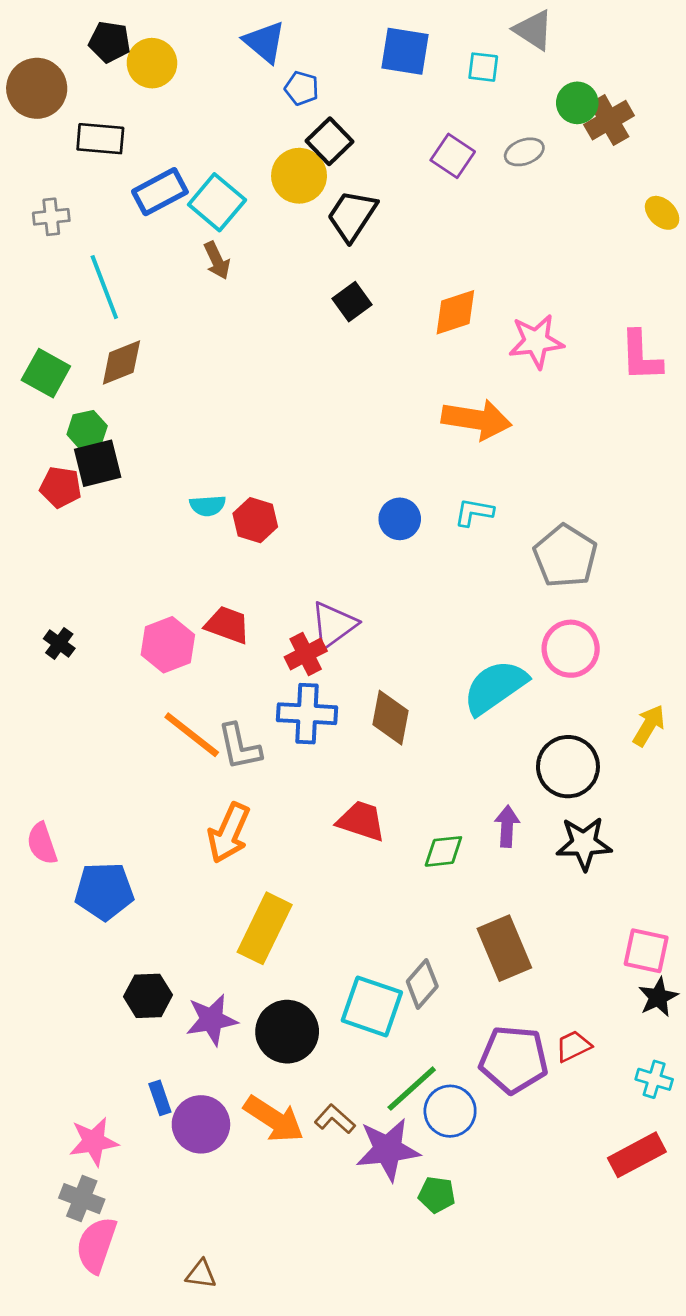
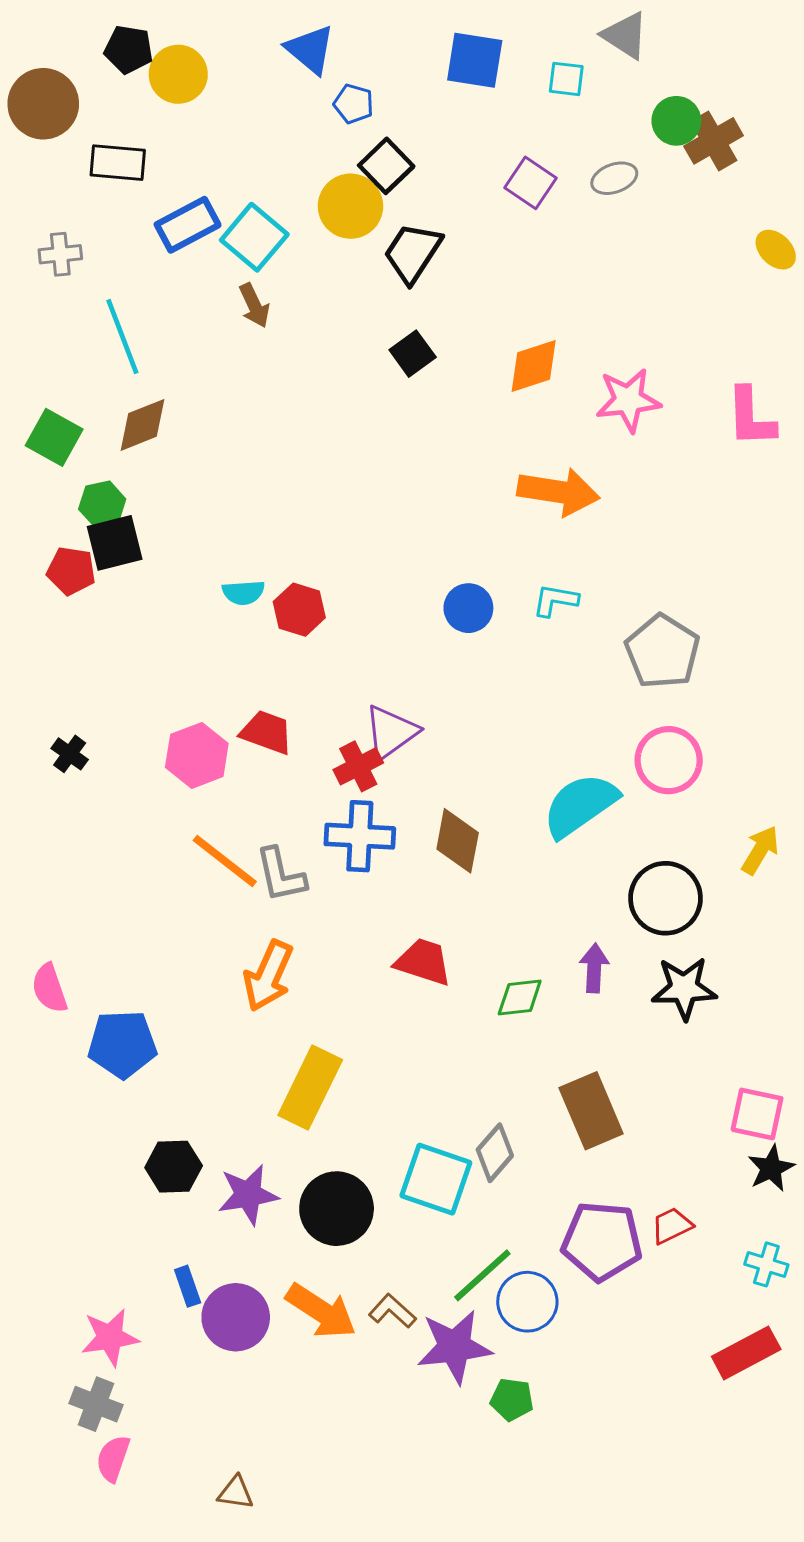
pink semicircle: (96, 1245) -> (113, 1458), size x0.7

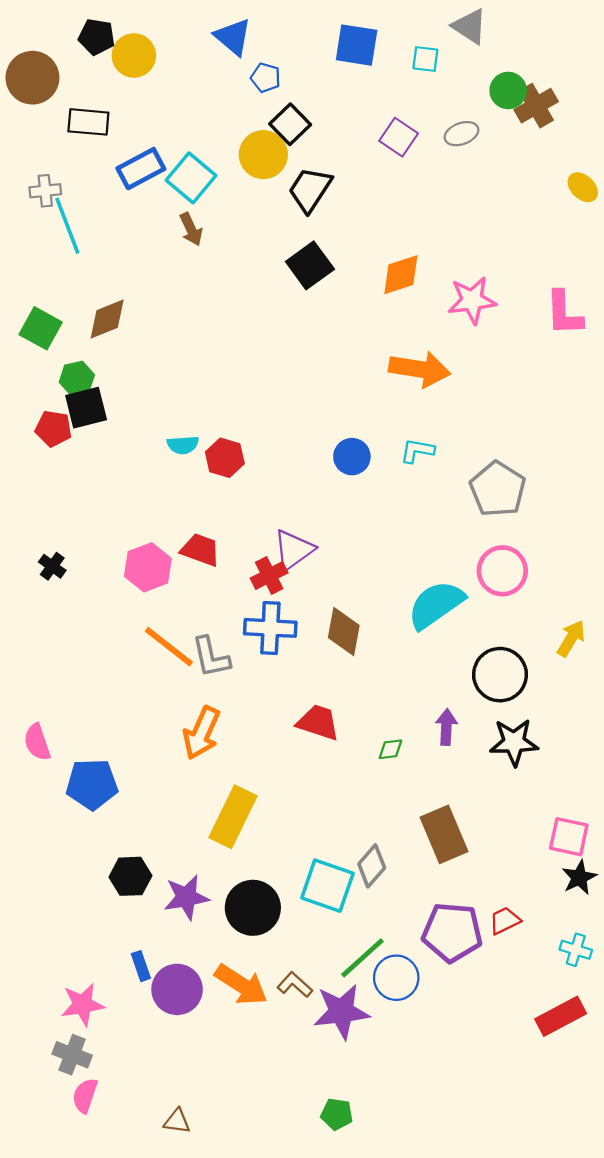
cyan line: (122, 336) -> (67, 226), moved
black square: (413, 354) -> (310, 265), size x1.4
green diamond: (520, 998) -> (390, 749), size x0.7
green pentagon: (512, 1399) -> (337, 1114), moved

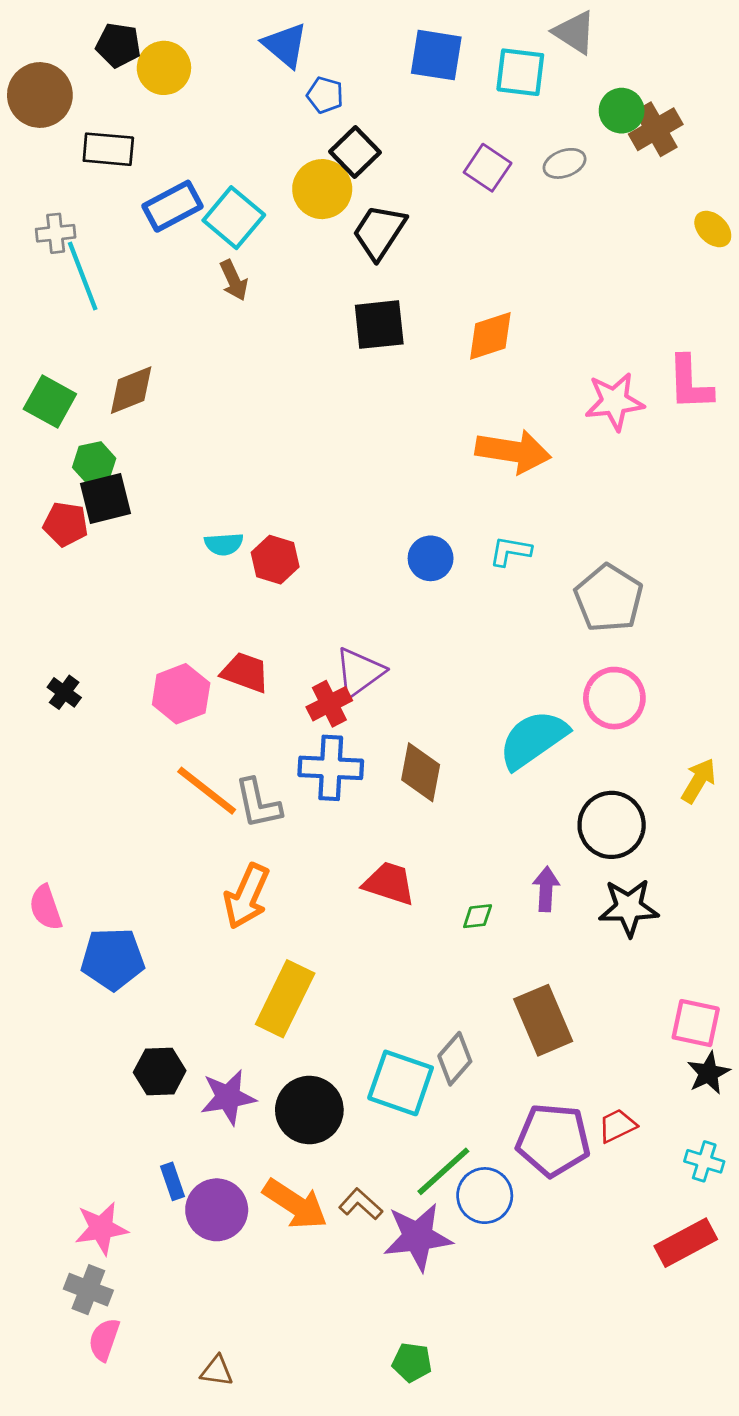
cyan square: (425, 59) -> (520, 72), size x1.5
black square: (310, 265) -> (379, 325), turned 30
pink star: (472, 300) -> (614, 401), moved

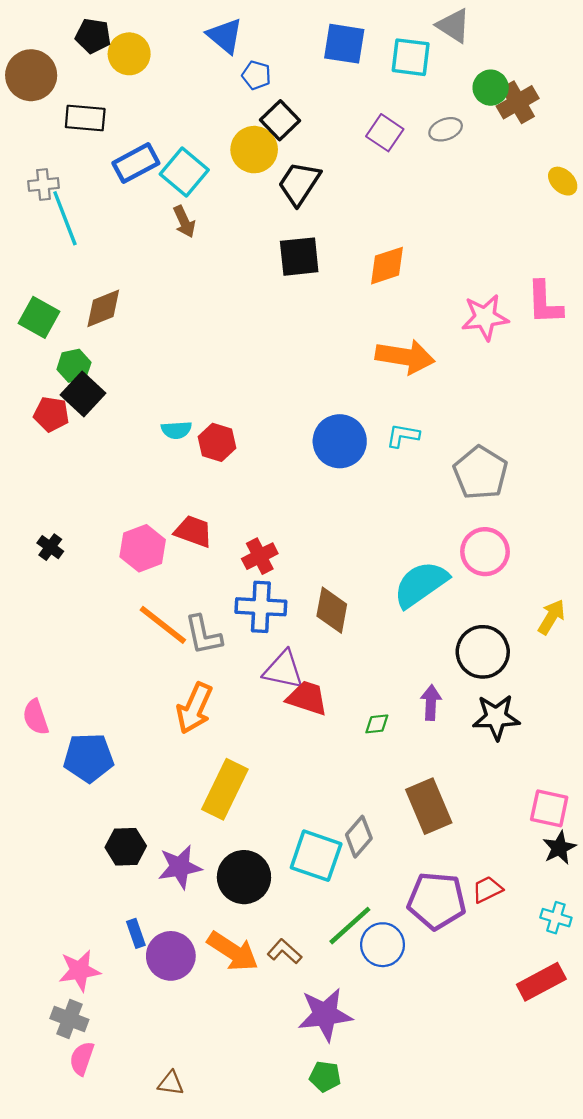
black square: (105, 498) -> (83, 394), turned -33
blue circle: (431, 558) -> (340, 441), size x1.5
purple triangle: (359, 672) -> (283, 670), moved, turned 48
purple star: (418, 1237) -> (325, 1014), moved

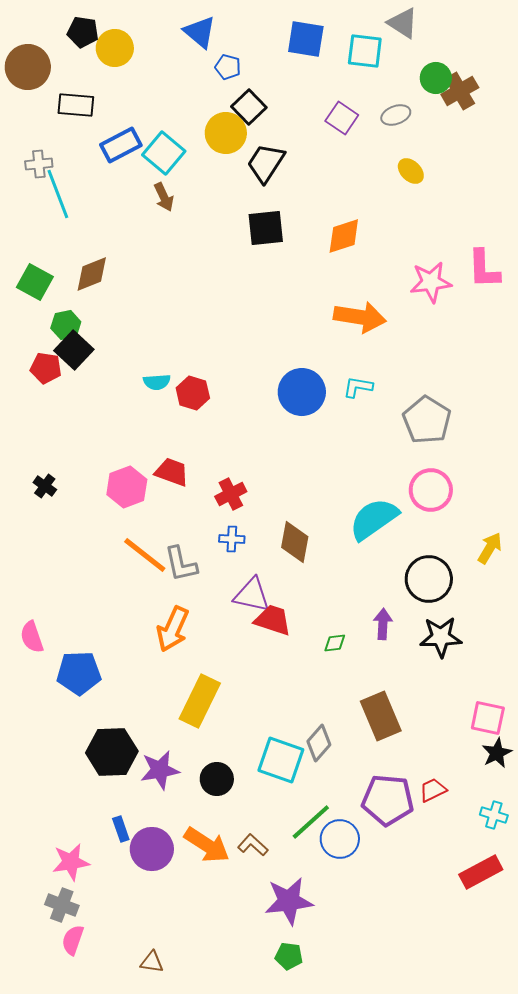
yellow ellipse: (563, 181) -> (411, 171), moved
blue cross: (261, 607) -> (232, 539), size x0.6
black hexagon: (126, 847) -> (112, 752), size x1.4
black circle: (244, 877) -> (217, 779), size x0.7

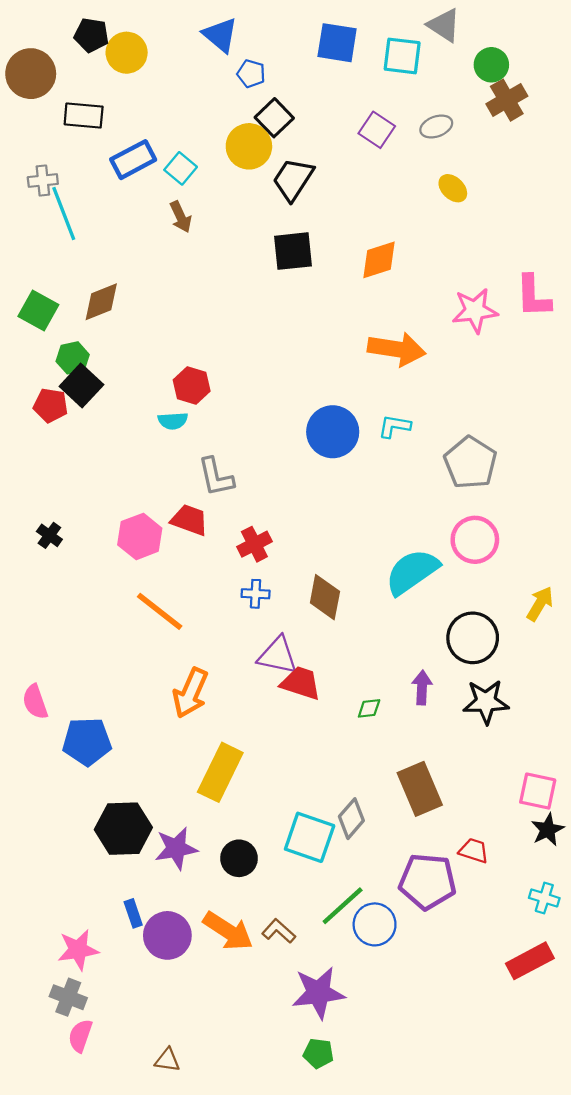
green circle: (436, 78) -> (491, 65), moved
cyan square: (164, 153) -> (181, 168), size x0.7
red hexagon: (193, 393) -> (192, 385), moved
gray L-shape: (181, 564) -> (216, 477), moved
red trapezoid: (433, 790) -> (474, 851), moved, turned 44

